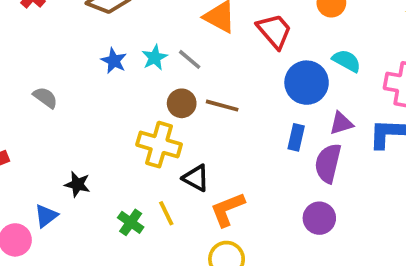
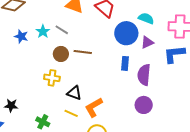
purple triangle: (341, 123) -> (147, 42), moved
yellow cross: (159, 145) -> (52, 78), size x0.7
yellow line: (166, 213) -> (71, 113), moved, turned -32

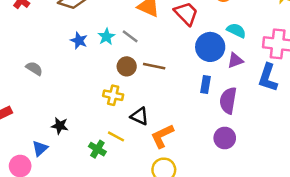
blue L-shape: (174, 54) -> (268, 78), turned -70
yellow line: (71, 113) -> (116, 136), moved

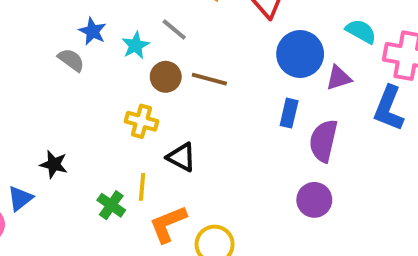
cyan semicircle: (236, 30) -> (361, 31), moved
cyan star: (106, 37) -> (136, 45), moved
gray semicircle: (34, 68) -> (71, 60), moved
yellow line: (116, 136) -> (142, 187), turned 63
orange L-shape: (162, 136) -> (168, 224), moved

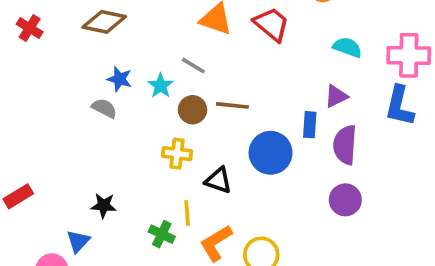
cyan semicircle: (361, 31) -> (347, 47), moved
blue circle: (300, 54) -> (271, 153), moved
purple triangle: (339, 78) -> (336, 96), moved

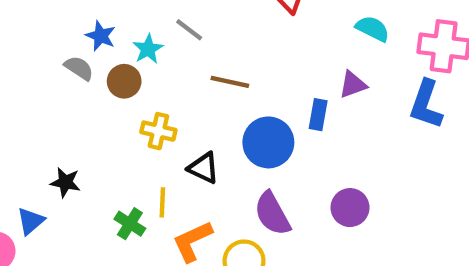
brown circle: (193, 110) -> (124, 81), moved
purple semicircle: (345, 145) -> (272, 214), moved, turned -39

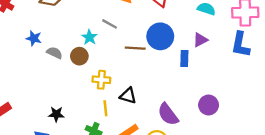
blue star: (101, 36) -> (34, 38), moved
blue circle: (268, 142) -> (160, 36), moved
yellow line: (162, 202) -> (105, 108), moved

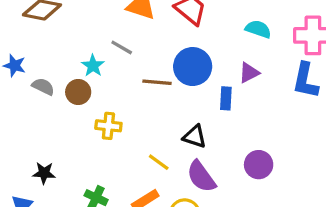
black triangle: (128, 96) -> (195, 137), moved
yellow line: (105, 108) -> (159, 162), moved, turned -49

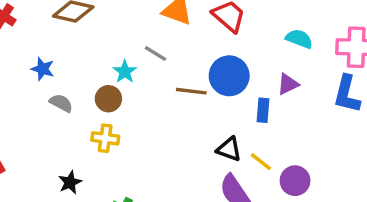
gray semicircle: (43, 87) -> (61, 103), moved
yellow cross: (108, 126) -> (105, 138), moved
yellow line: (159, 162) -> (261, 162), moved
black star: (44, 173) -> (70, 182), turned -30

